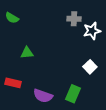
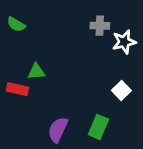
red rectangle: (13, 83) -> (17, 89), moved
purple semicircle: (43, 96) -> (58, 130), turned 96

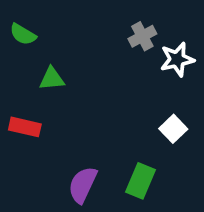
gray cross: (100, 26) -> (142, 36), turned -30
green triangle: (36, 72) -> (52, 79), moved

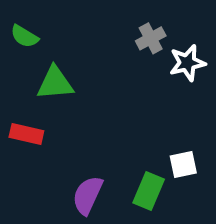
green triangle: (52, 79) -> (55, 83), size x1.4
white square: (173, 129) -> (183, 165), moved, turned 32

